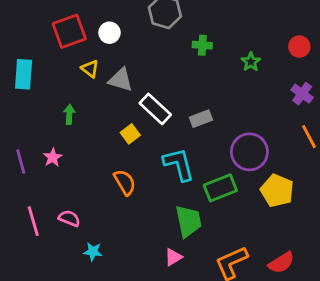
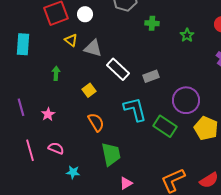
yellow square: (130, 134) -> (89, 90), moved
pink star: (53, 157) -> (48, 114), moved
green rectangle: (220, 188) -> (165, 126), turned 55
green trapezoid: (188, 221) -> (111, 154), moved
pink triangle: (173, 257) -> (126, 183), moved

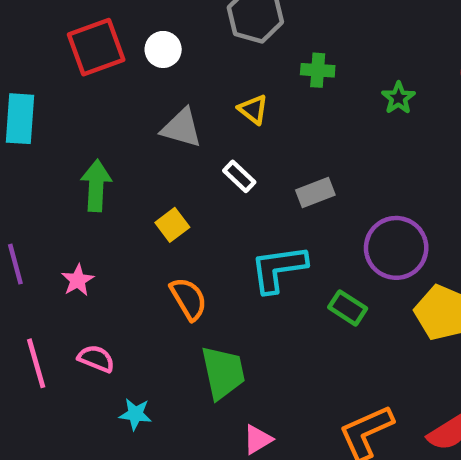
yellow triangle: (71, 40) -> (253, 109), moved
white rectangle: (118, 69) -> (239, 176), size x0.6
green arrow: (56, 73) -> (96, 186), size x1.5
cyan L-shape: (135, 109) -> (278, 269), turned -84
green rectangle: (165, 126) -> (348, 308), size x0.7

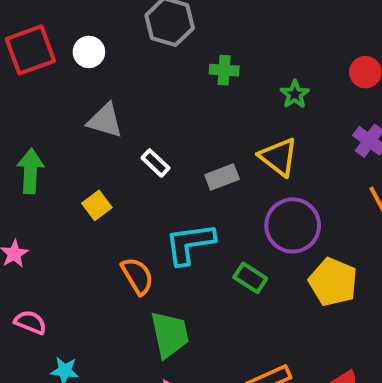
yellow triangle: (253, 109) -> (279, 157), moved, size x1.5
orange semicircle: (188, 299) -> (137, 276), moved
green trapezoid: (223, 373) -> (170, 334), moved

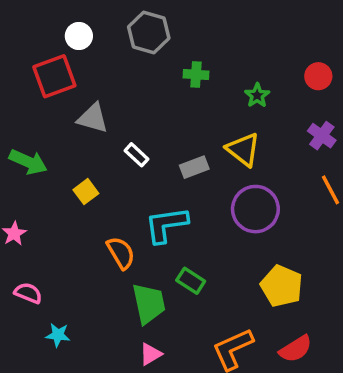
red square: (30, 50) -> (54, 76), moved
white circle: (89, 52) -> (79, 36), moved
green arrow: (30, 171) -> (28, 162), turned 111
green rectangle: (250, 278) -> (191, 281), moved
yellow pentagon: (333, 282) -> (282, 286), moved

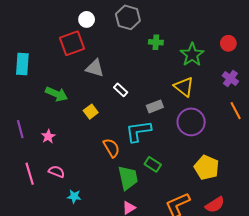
green star: (257, 95) -> (192, 55), size x1.6
gray rectangle: (194, 167) -> (155, 106), moved

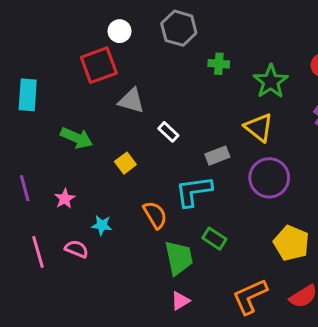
cyan star: (74, 196) -> (102, 225), moved

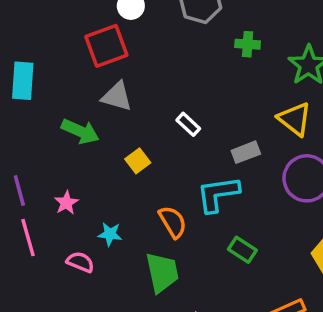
gray triangle: (131, 101) -> (117, 96), moved
pink line: (38, 252) -> (28, 238), moved
green trapezoid: (179, 258) -> (162, 272), moved

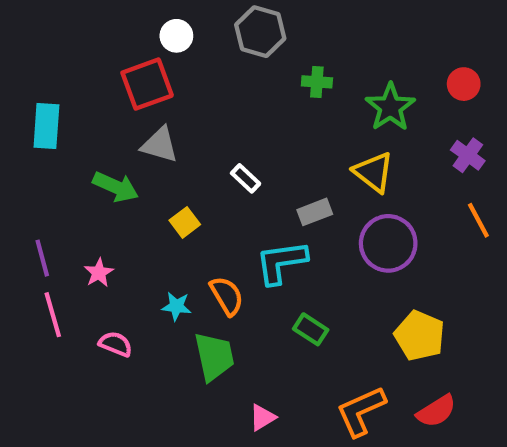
cyan star: (110, 234) -> (176, 306), moved

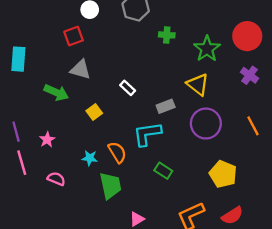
red square: (147, 84) -> (74, 36), size x0.7
red circle: (464, 84) -> (247, 36), size x1.6
orange line: (478, 220) -> (253, 126), moved

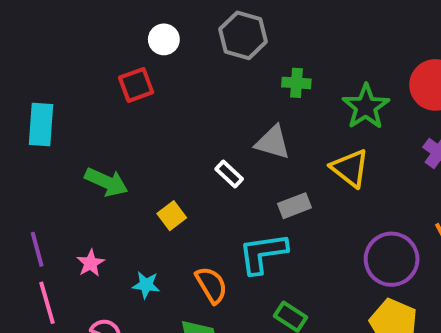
gray triangle: (80, 69) -> (273, 142), moved
purple circle: (206, 124) -> (392, 259), moved
cyan star: (90, 158) -> (146, 285), moved

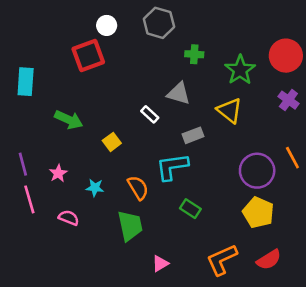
red square: (136, 85) -> (88, 56), size x1.4

